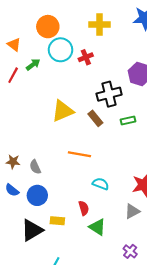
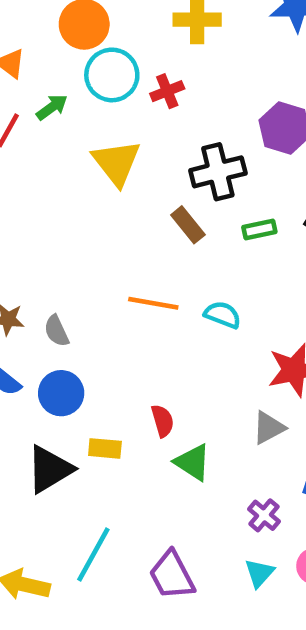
yellow triangle: (63, 111) -> (116, 163), moved, turned -45
cyan semicircle: (101, 184) -> (223, 315), moved

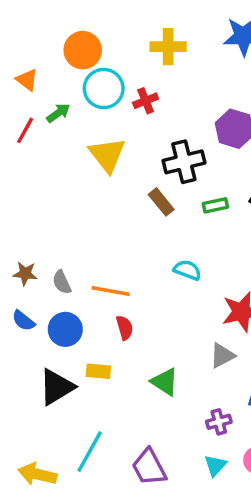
orange line: (153, 303) -> (111, 291), moved
red semicircle: (163, 421) -> (125, 328), moved
purple cross: (264, 515) -> (219, 422), turned 35

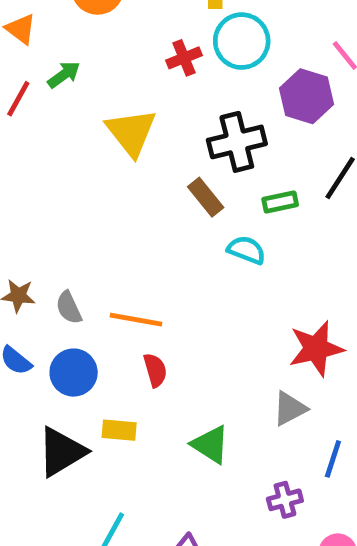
cyan circle: (104, 89) -> (242, 41), moved
cyan semicircle: (187, 270) -> (246, 250), moved

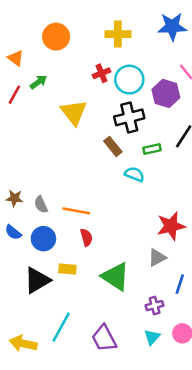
cyan circle: (242, 41) -> (129, 80), moved
green triangle: (210, 445) -> (115, 277), size x1.4

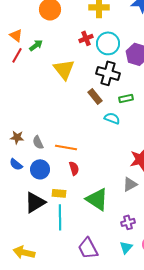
orange triangle: (16, 58) -> (16, 35), moved
black cross: (129, 117) -> (108, 73), turned 30
cyan line: (61, 327) -> (60, 217), moved, turned -30

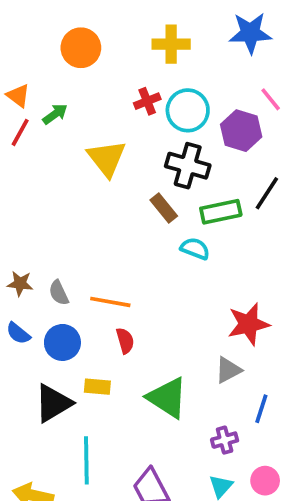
green rectangle: (126, 98) -> (221, 212), size x1.5
cyan line: (60, 217) -> (86, 460), moved

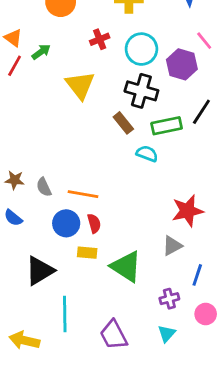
red cross: (147, 101) -> (100, 39), moved
blue circle: (62, 342) -> (66, 223), moved
yellow rectangle: (97, 387) -> (87, 253), moved
pink circle: (265, 481) -> (206, 314), moved

